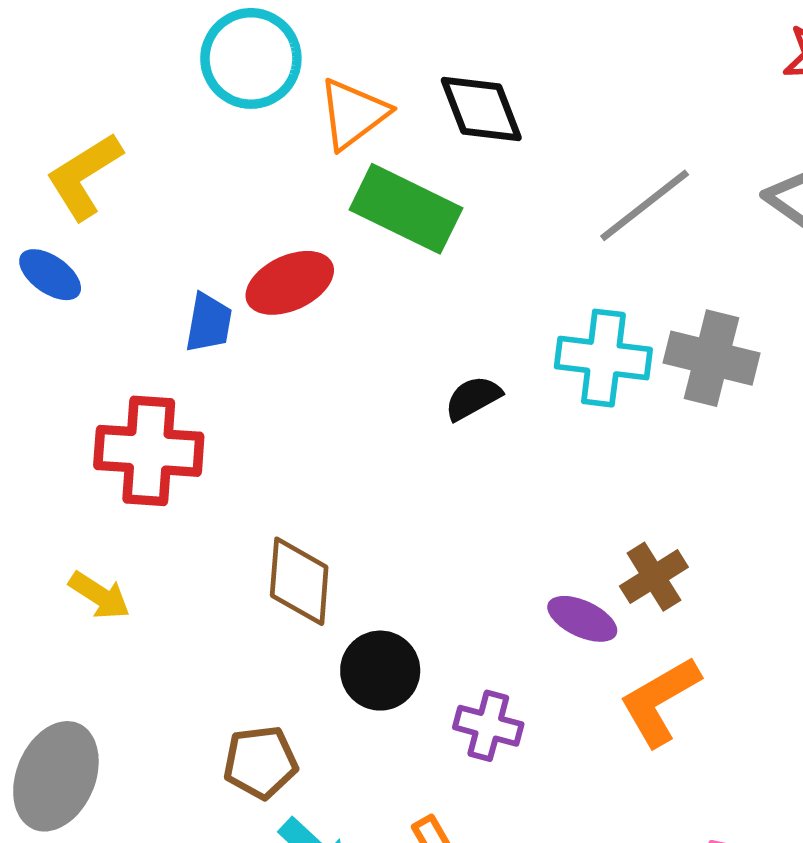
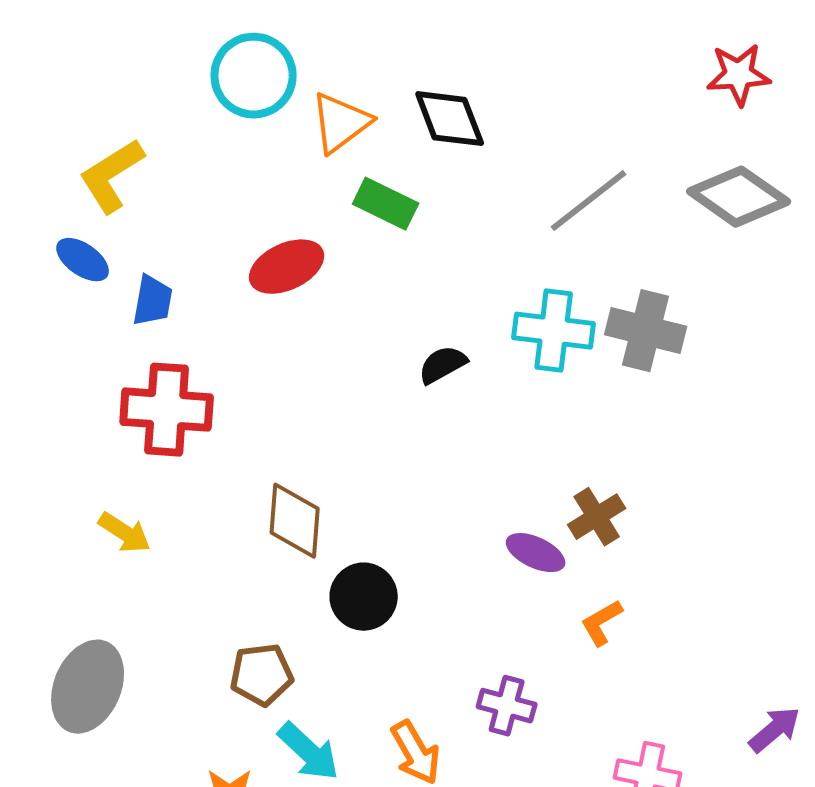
green rectangle: (406, 209) -> (386, 204), size x0.7
blue trapezoid: (209, 323) -> (153, 301), moved
orange L-shape: (660, 701) -> (602, 623), size x0.6
purple cross: (488, 726) -> (507, 706), moved

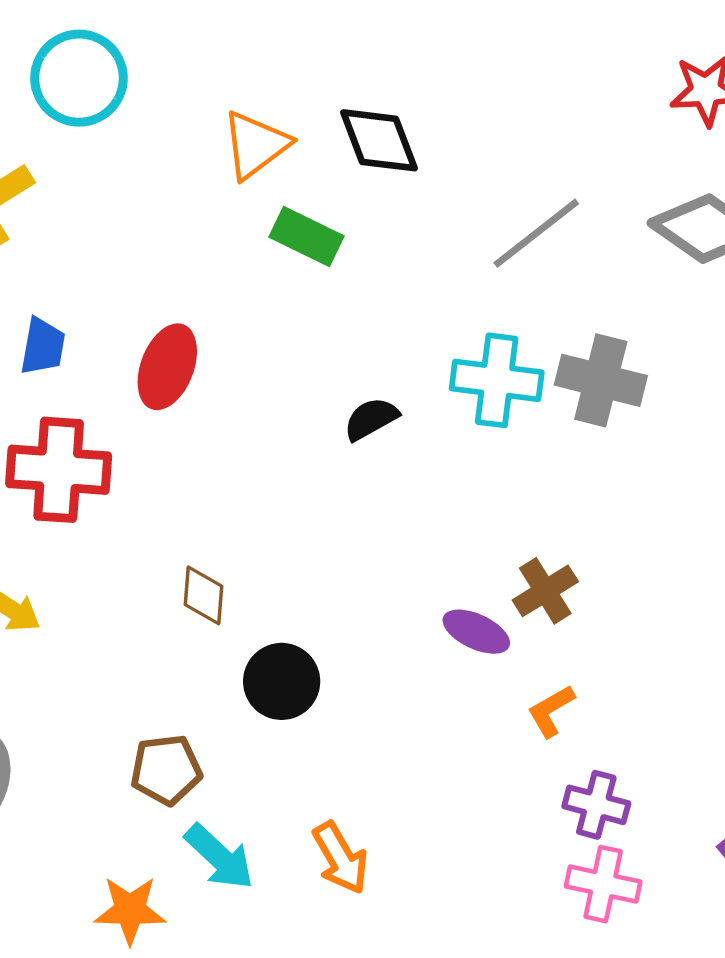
cyan circle: (254, 76) -> (79, 78), moved
red ellipse: (287, 267) -> (167, 367), moved, turned -44
brown diamond: (295, 521) -> (204, 595), size x0.7
purple cross: (507, 706) -> (596, 805), moved

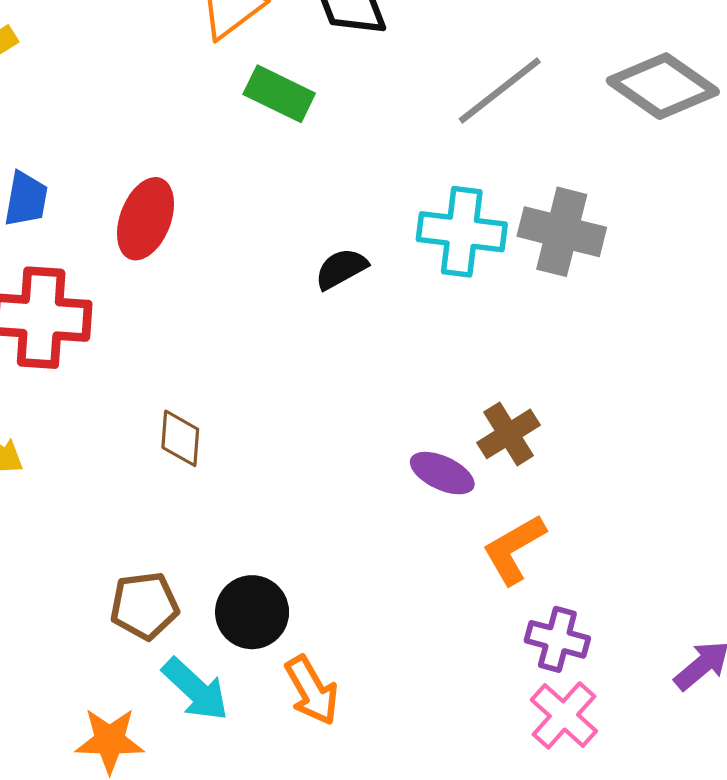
black circle: (282, 681) -> (252, 612), moved
orange L-shape: (551, 711) -> (514, 549), size x1.4
pink cross: (603, 884) -> (564, 715), turned 30

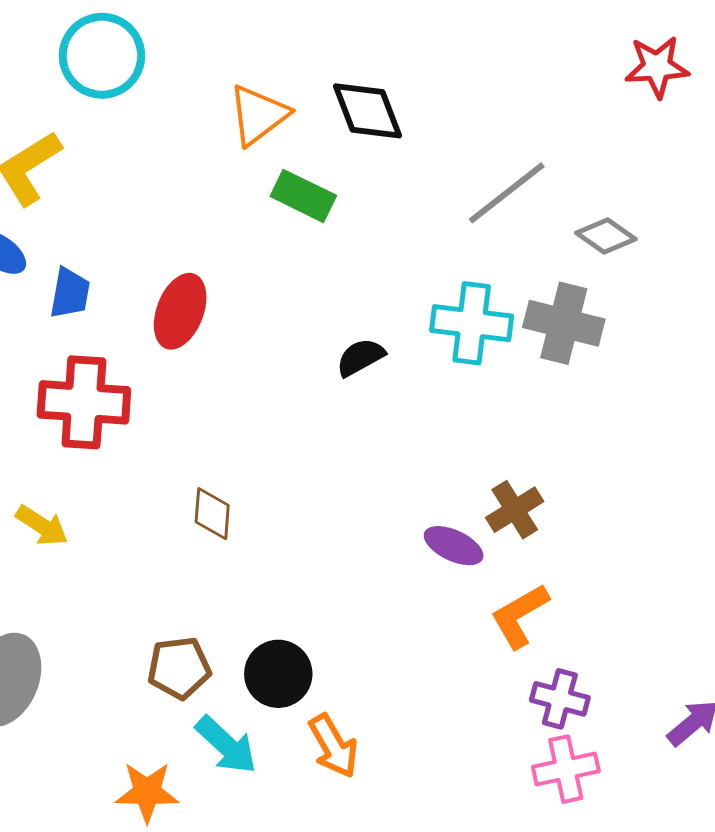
gray diamond: (663, 86) -> (606, 236), moved, size x0.6
pink cross: (564, 715) -> (566, 769), turned 36

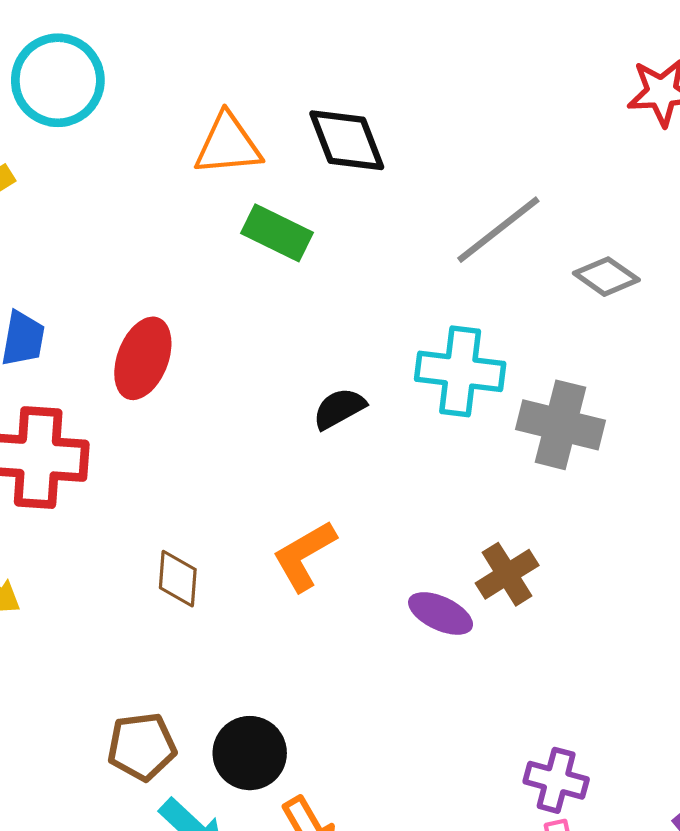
orange triangle: (258, 115) -> (228, 145), turned 32
gray cross: (564, 323) -> (560, 425), moved
orange L-shape: (520, 616) -> (304, 556), moved

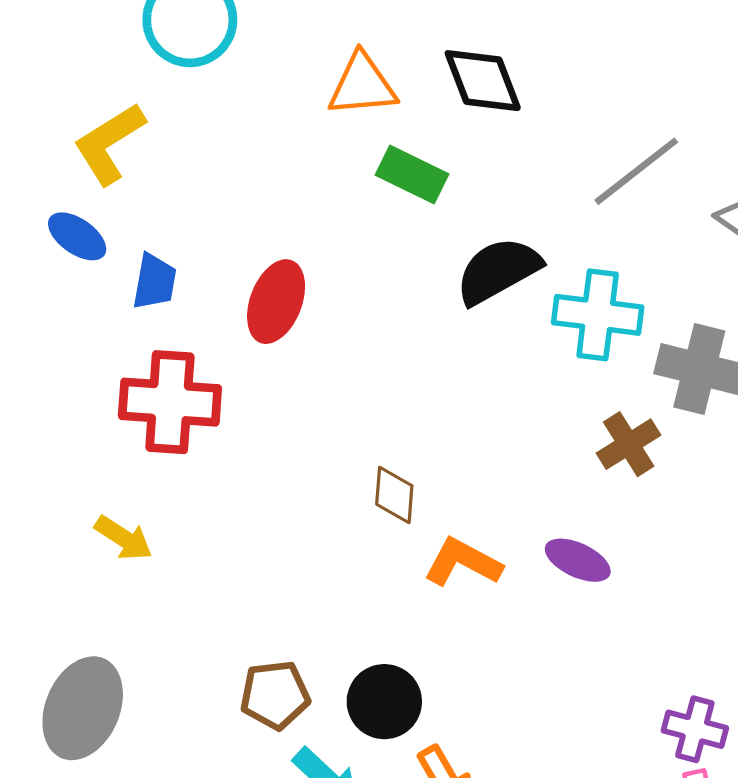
black semicircle: (339, 408) -> (498, 271), moved, size x1.6
orange L-shape: (304, 556) -> (463, 562), moved, turned 58
brown cross: (507, 574) -> (629, 444), moved
brown diamond: (178, 579) -> (394, 495), moved

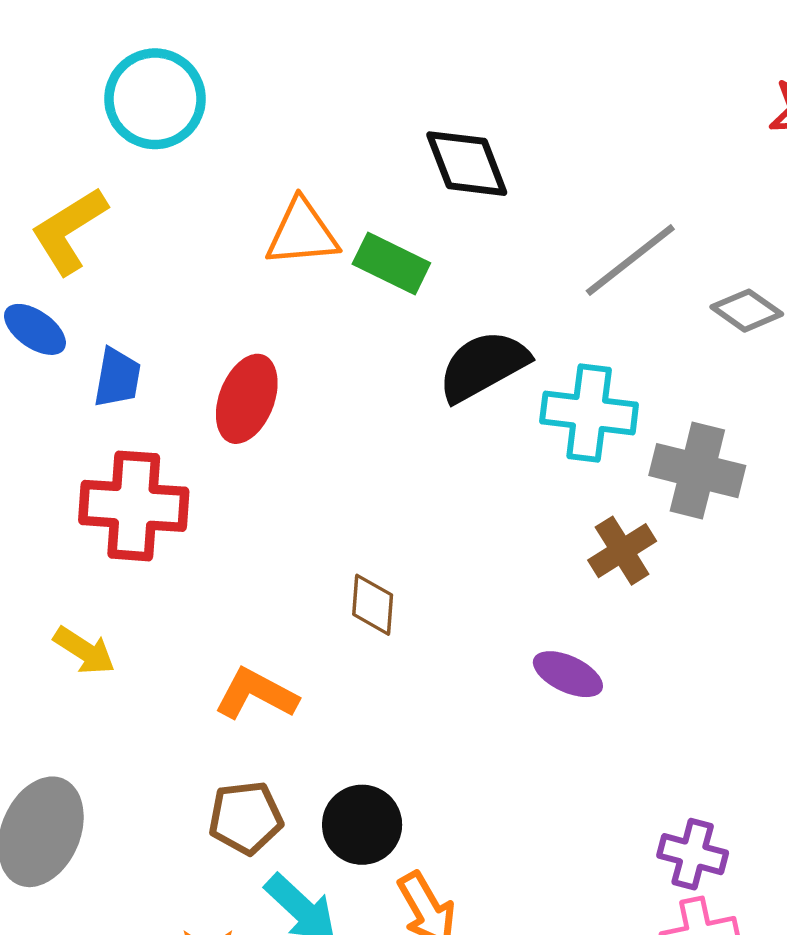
orange triangle: (362, 85) -> (302, 233), moved
orange L-shape: (463, 562) -> (256, 694), moved

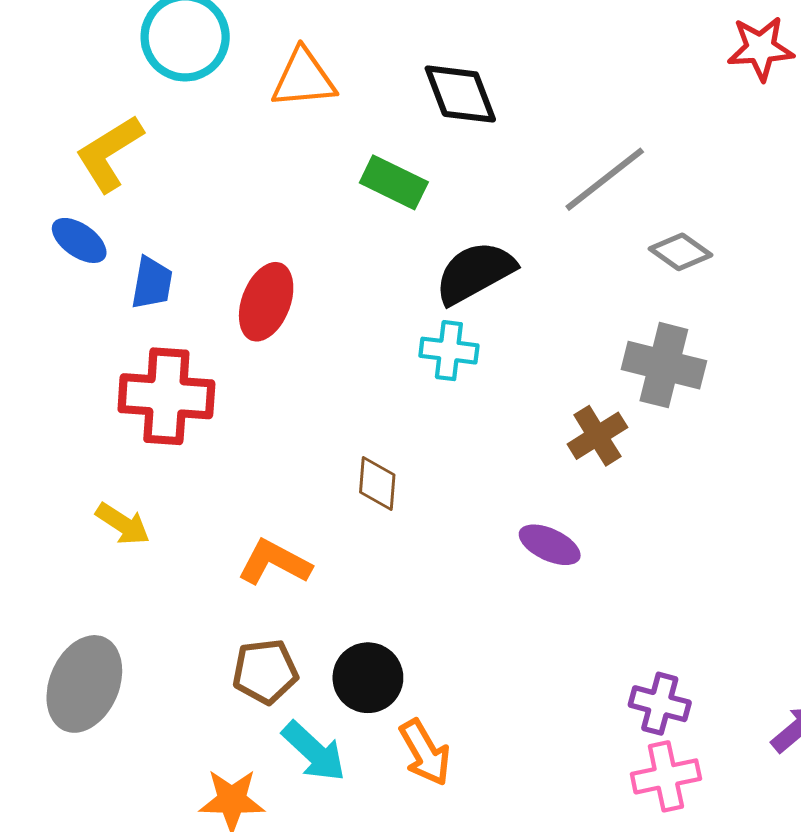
orange triangle: (302, 233) -> (304, 78), moved
gray diamond: (747, 311) -> (681, 252), moved
cyan cross: (589, 413) -> (449, 351), moved, size x0.7

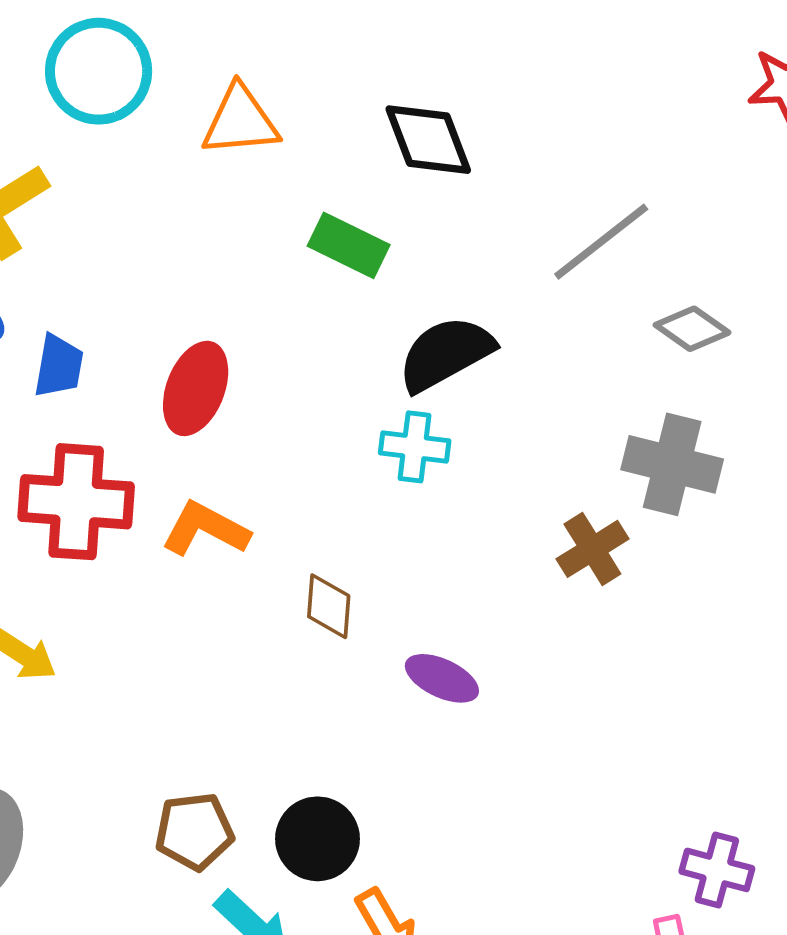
purple ellipse: (550, 545) -> (442, 678), moved
orange L-shape: (274, 562) -> (206, 529), moved
purple cross: (660, 704) -> (717, 870), moved

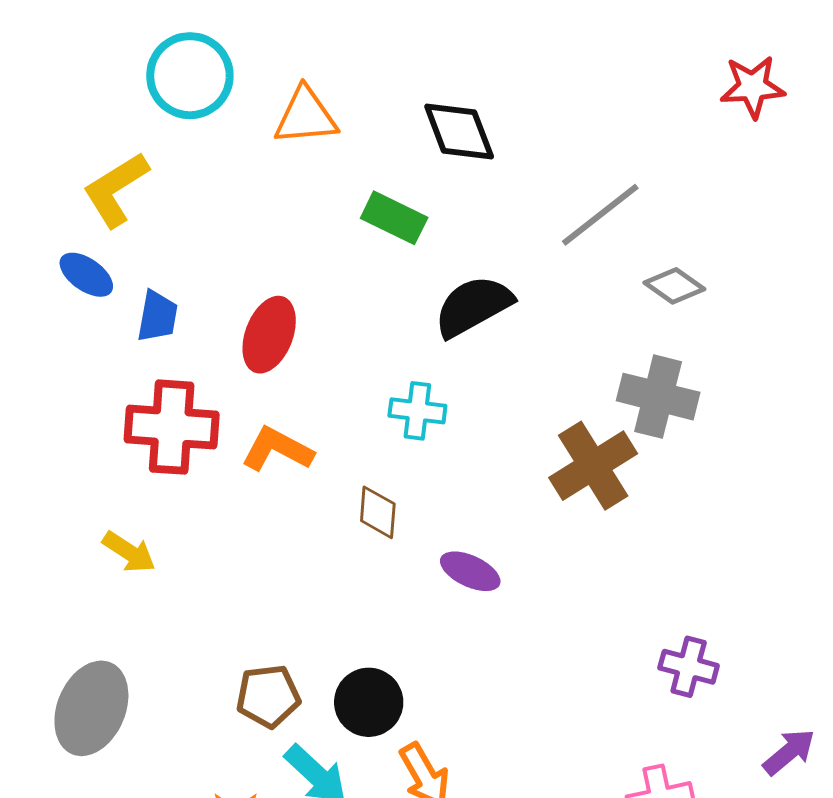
cyan cross: (415, 447) -> (417, 411), moved
brown cross: (592, 549) -> (593, 466), size x1.5
purple cross: (717, 870) -> (689, 667), moved

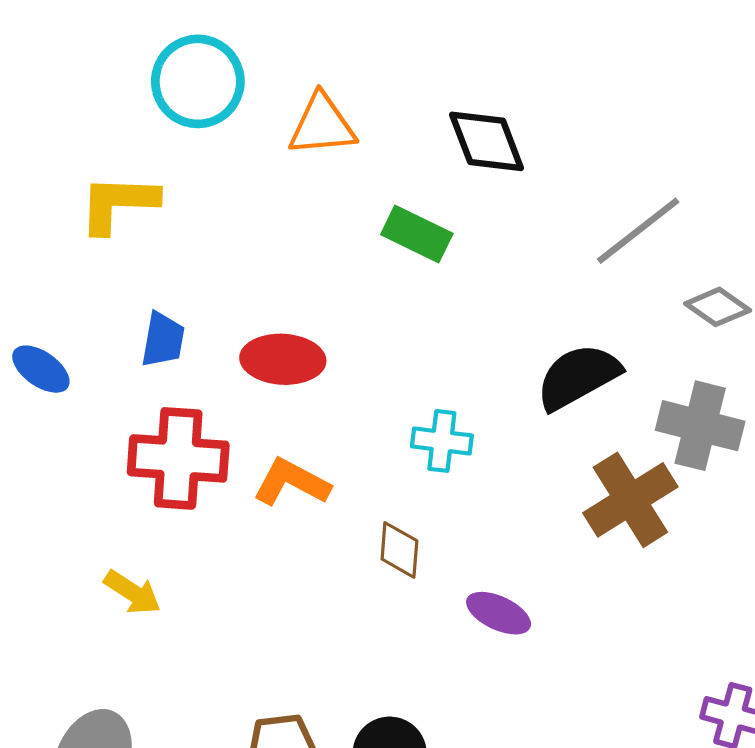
yellow L-shape: (116, 189) -> (118, 203), turned 34
blue ellipse: (86, 275) -> (41, 369), moved
black semicircle: (473, 306) -> (578, 377), moved
red ellipse: (269, 335) -> (283, 359), turned 72

